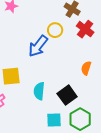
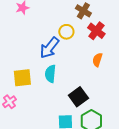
orange semicircle: (86, 68) -> (97, 60), moved
cyan semicircle: (39, 91) -> (50, 74), moved

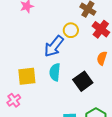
black square: (78, 97) -> (83, 81), moved

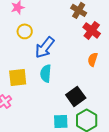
yellow circle: (71, 30) -> (25, 31), moved
black square: (83, 81) -> (76, 96), moved

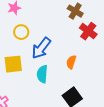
orange semicircle: (93, 59) -> (71, 62), moved
yellow square: (18, 77) -> (13, 64), moved

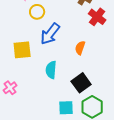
yellow circle: (21, 32) -> (37, 12), moved
cyan semicircle: (42, 74) -> (51, 70), moved

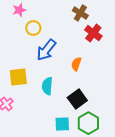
yellow square: (22, 50) -> (18, 77), moved

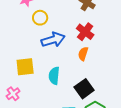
red cross: (93, 33) -> (85, 32), moved
blue arrow: (46, 50) -> (53, 40), turned -145

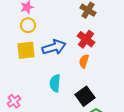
yellow circle: (40, 18) -> (28, 25), moved
yellow square: (25, 67) -> (26, 50), moved

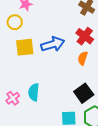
yellow circle: (28, 25) -> (15, 22), moved
cyan semicircle: (55, 83) -> (34, 92), moved

